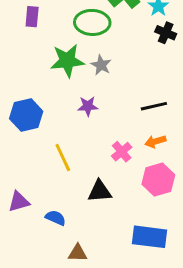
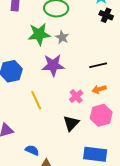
purple star: (88, 106) -> (53, 65), size x1.6
black triangle: (100, 191) -> (71, 123), moved, turned -42
blue semicircle: (56, 218) -> (32, 150), moved

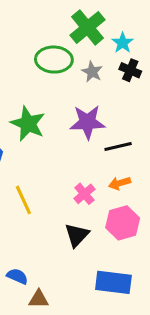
green star: (39, 34) -> (28, 124), moved, turned 30
gray star: (62, 37) -> (92, 72), moved
purple star: (53, 65) -> (88, 122), moved

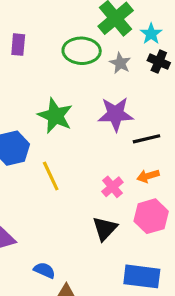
yellow line: (23, 200) -> (51, 176), moved

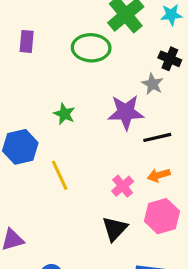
cyan star: (151, 34) -> (171, 15), moved, turned 30
gray star: (120, 63) -> (152, 84), moved
green star: (55, 116) -> (64, 114), size x0.6

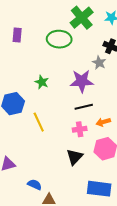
black line: (157, 137) -> (84, 107), moved
pink cross: (123, 186) -> (80, 129), turned 32

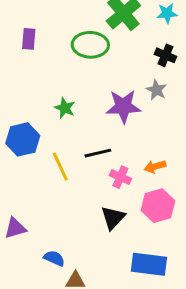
gray star: (99, 63) -> (156, 90), moved
black line: (84, 107) -> (98, 153), moved
pink cross: (80, 129) -> (120, 177), turned 32

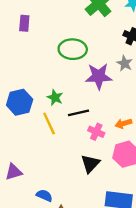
green ellipse: (90, 45) -> (73, 49), moved
green star: (65, 108) -> (55, 98), moved

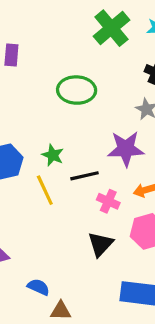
purple star: (99, 76) -> (126, 149), moved

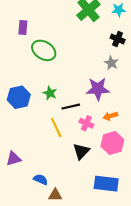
green ellipse: (77, 90) -> (44, 50), moved, turned 30
yellow line: (45, 190) -> (56, 127), moved

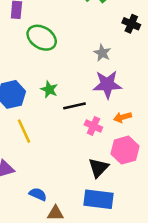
gray star: (111, 63) -> (102, 53), moved
yellow line: (56, 127) -> (24, 131), moved
black triangle: (81, 151) -> (98, 168), moved
blue rectangle: (106, 184) -> (98, 199), moved

